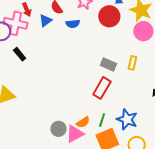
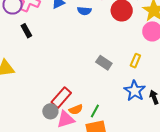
gray rectangle: (108, 64) -> (104, 63), moved
red rectangle: (102, 88) -> (61, 98), moved
blue star: (127, 119) -> (135, 91), moved

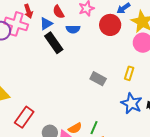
black rectangle: (26, 31) -> (54, 43), moved, size x1.5
red rectangle: (61, 98) -> (24, 117), moved

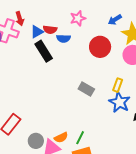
red semicircle: (58, 12) -> (50, 30), moved, turned -56
red circle: (110, 25) -> (100, 47), moved
blue star: (132, 103) -> (119, 102), moved

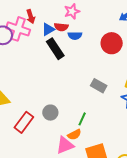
pink star: (78, 18) -> (72, 11), moved
green line: (80, 138) -> (82, 119), moved
gray circle: (36, 141) -> (50, 113), moved

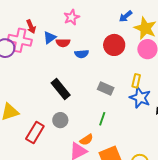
red semicircle: (61, 27) -> (63, 43), moved
blue semicircle: (75, 36) -> (82, 54), moved
black rectangle: (55, 49) -> (61, 89), moved
green line: (82, 119) -> (102, 119), moved

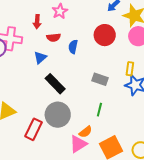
red arrow: (31, 27) -> (37, 22), moved, turned 32
blue triangle: (50, 38) -> (40, 58), moved
blue semicircle: (82, 54) -> (73, 47), turned 112
gray circle: (60, 120) -> (58, 115), size x1.6

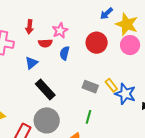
pink star: (60, 11) -> (60, 31), moved
yellow rectangle: (130, 69) -> (111, 85), moved, turned -48

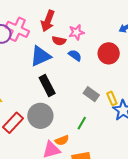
red arrow: (29, 27) -> (48, 21), size x1.5
blue semicircle: (65, 53) -> (75, 55), turned 96
blue triangle: (31, 63) -> (40, 56), size x1.6

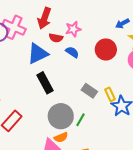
gray circle: (40, 116) -> (61, 116), moved

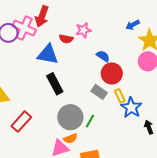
red arrow: (44, 18) -> (42, 16), moved
red circle: (106, 50) -> (112, 73), moved
blue semicircle: (72, 52) -> (103, 56), moved
blue triangle: (38, 54) -> (48, 55), turned 35

